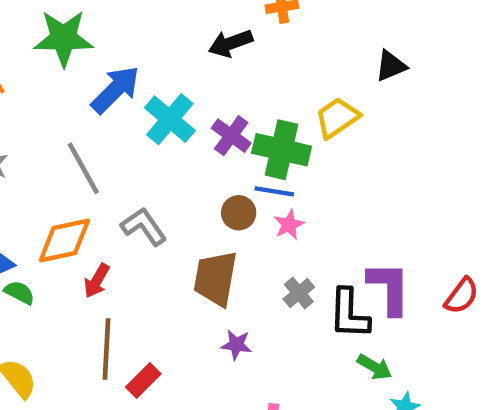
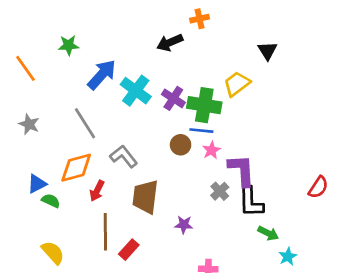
green star: (63, 38) -> (69, 45), size x0.6
black triangle: (391, 66) -> (267, 51), turned -36
brown trapezoid: (215, 278) -> (145, 197), moved
purple L-shape: (389, 288) -> (242, 170), moved

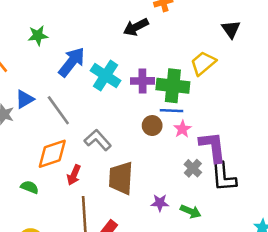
purple cross: (173, 98) -> (142, 81), turned -30
blue triangle: (37, 184) -> (25, 99), moved
green arrow: (268, 233) -> (191, 211), moved

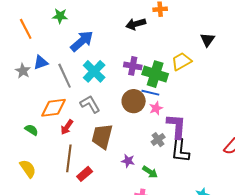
cyan cross: (106, 76) -> (94, 71), moved
brown circle: (152, 126) -> (134, 101), size x1.5

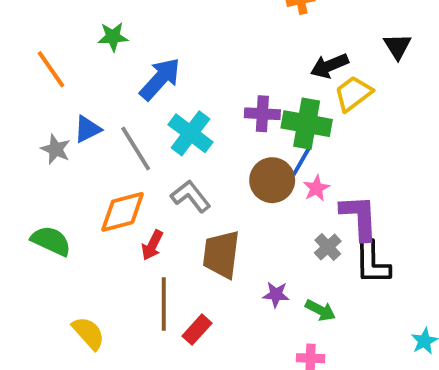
black arrow: (136, 24) -> (329, 66), moved
blue line: (150, 93) -> (302, 160), turned -66
green semicircle: (31, 130) -> (51, 241), moved, size x1.5

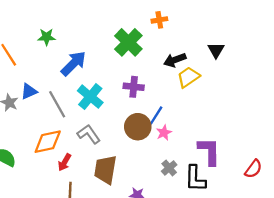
green cross: (307, 124) -> (128, 42), moved, turned 32
purple L-shape: (359, 217) -> (209, 151), moved

